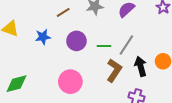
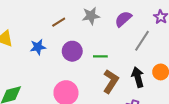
gray line: (126, 45) -> (142, 41), moved

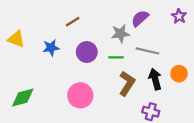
gray star: (91, 16) -> (120, 34), moved
gray line: (142, 41) -> (148, 51), moved, turned 70

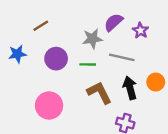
purple star: (179, 16) -> (140, 30), moved
brown L-shape: (127, 83) -> (99, 93), turned -60

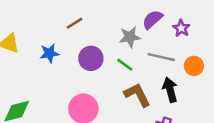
green line: (88, 64) -> (125, 65), turned 35
orange circle: (156, 82) -> (194, 66), moved

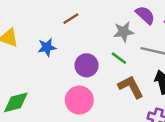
purple semicircle: (152, 19) -> (145, 15), turned 84
purple circle: (91, 58) -> (86, 65), moved

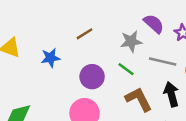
brown line: (71, 19) -> (85, 34), moved

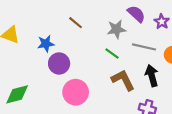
brown line: (85, 34) -> (76, 23), turned 72
purple circle: (92, 77) -> (59, 63), moved

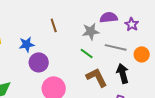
purple semicircle: (136, 14) -> (109, 17), turned -48
brown line: (76, 23) -> (54, 25), turned 32

